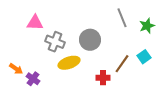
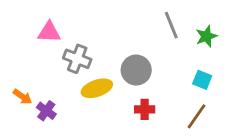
gray circle: (90, 40) -> (136, 70), moved
cyan square: (144, 57) -> (202, 80), turned -32
brown line: (122, 64) -> (197, 116), moved

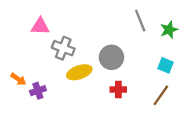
purple cross: (46, 111) -> (38, 91), turned 35

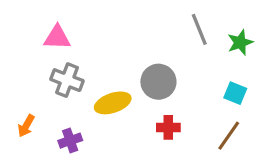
gray cross: (63, 48) -> (67, 80), moved
orange arrow: (18, 79) -> (26, 126), moved, turned 84
purple cross: (38, 91) -> (70, 141), moved

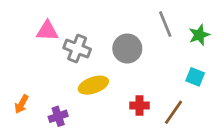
gray cross: (67, 80) -> (77, 48), moved
gray circle: (158, 82) -> (127, 48), moved
brown line: (229, 136) -> (173, 112), moved

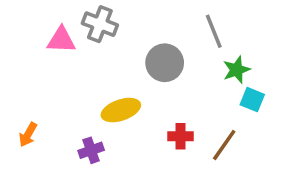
green star: (199, 35) -> (236, 70), moved
gray cross: (77, 48) -> (100, 24), moved
purple cross: (58, 116) -> (91, 150), moved

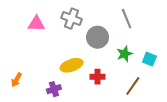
gray cross: (100, 24) -> (72, 19), moved
green star: (236, 70) -> (125, 54), moved
red cross: (180, 136) -> (98, 77), moved

